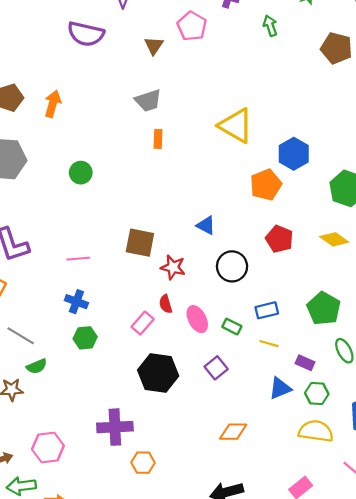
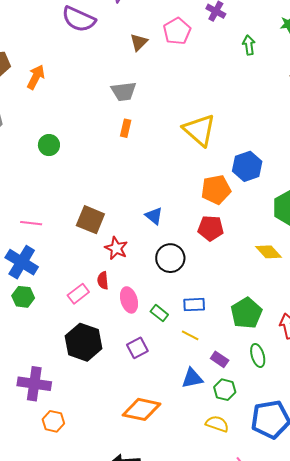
red pentagon: (279, 239) -> (211, 228), moved, turned -30
blue cross: (76, 302) -> (22, 262), size x1.5
yellow semicircle: (316, 431) -> (217, 424), size x0.7
orange diamond: (233, 432) -> (141, 409), size x1.4

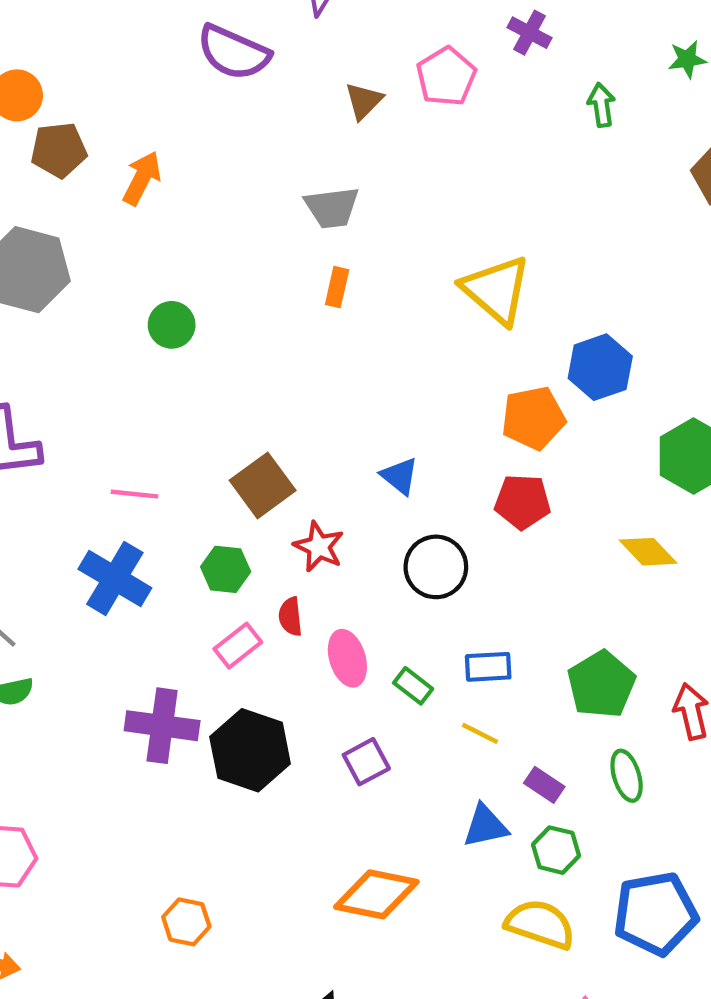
brown square: (90, 220) -> (263, 485), turned 32
green hexagon: (23, 297) -> (226, 569), moved
purple cross: (34, 384) -> (162, 726), moved
yellow semicircle: (217, 424) -> (540, 924), size x1.4

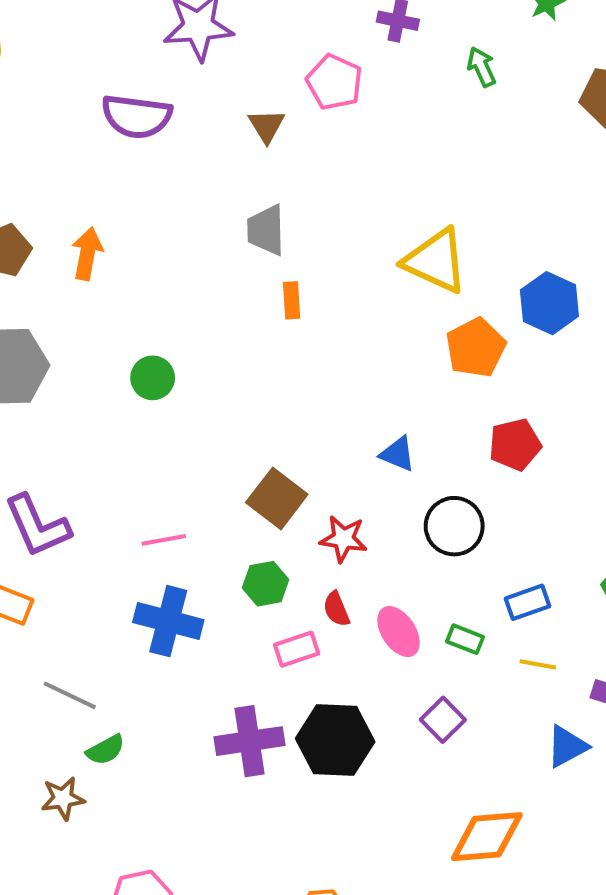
gray trapezoid: (332, 208) -> (266, 230), turned 112
orange pentagon: (533, 418) -> (476, 348), moved
pink rectangle: (238, 646) -> (297, 649), turned 36

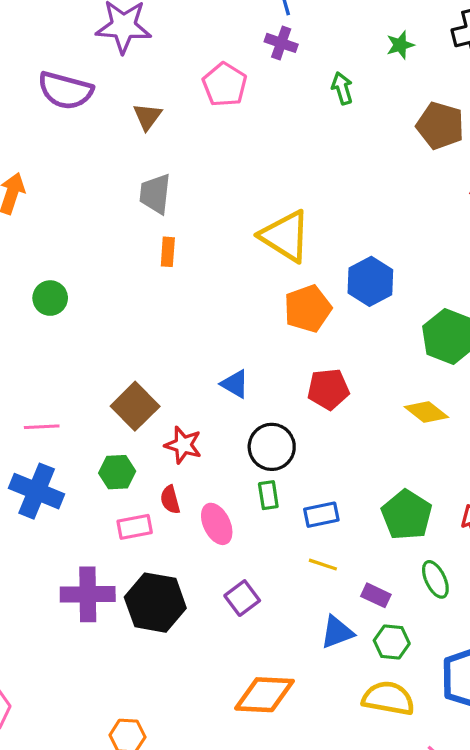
brown triangle: (267, 126) -> (147, 117), moved
green rectangle: (465, 639) -> (268, 495), moved, turned 52

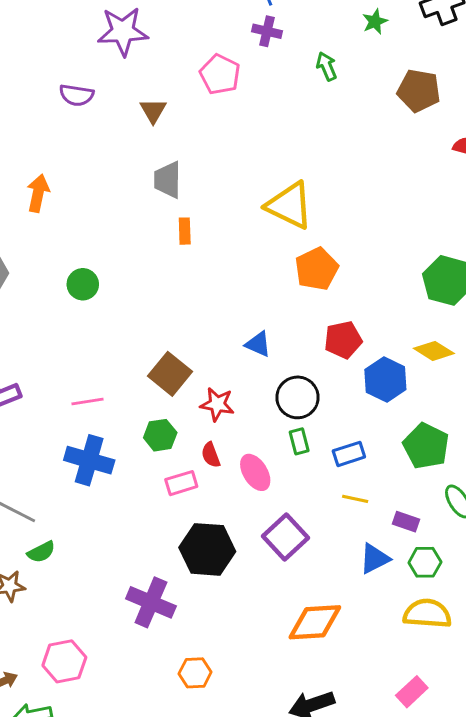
purple semicircle: (65, 90) -> (76, 95), size x0.7
blue hexagon: (370, 281) -> (385, 380), moved
purple cross: (88, 594) -> (151, 602), moved, turned 30
purple square: (242, 598) -> (285, 537), size x1.4

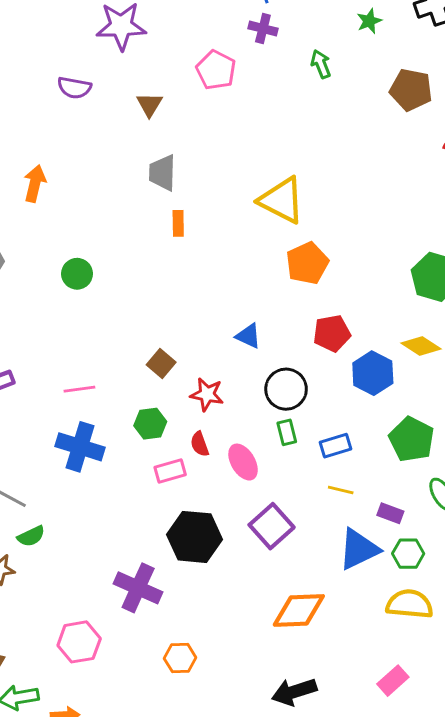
brown square: (170, 374) -> (161, 363), size x0.7
blue triangle: (375, 559) -> (359, 549), size x1.4
pink hexagon: (64, 661) -> (79, 642), moved

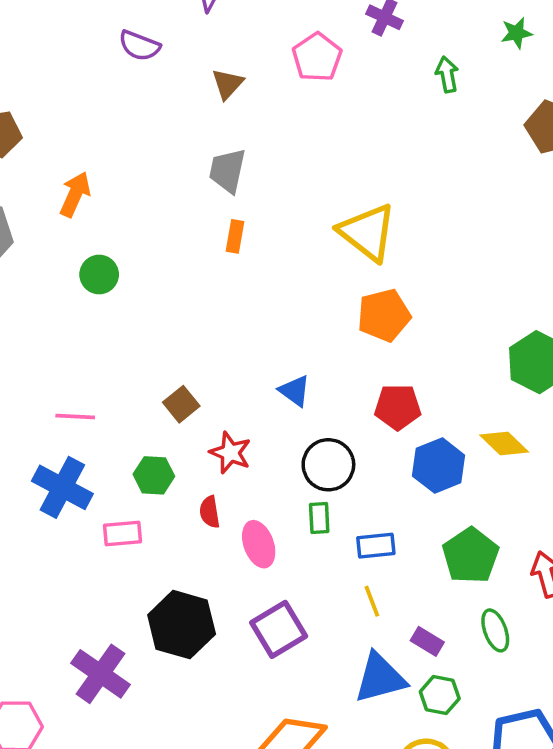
orange arrow: (35, 183) -> (75, 194), moved
pink rectangle: (170, 471) -> (122, 533), moved
yellow line: (341, 490) -> (372, 601), turned 45

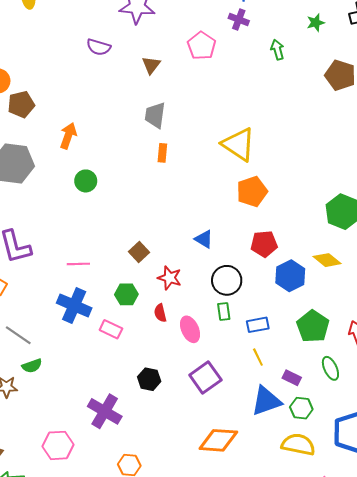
pink rectangle: (122, 533) -> (111, 329), turned 35
black hexagon: (182, 625) -> (149, 379), size x0.6

